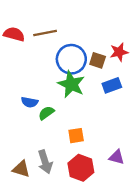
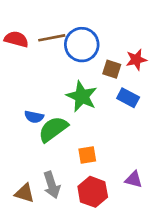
blue circle: (71, 59) -> (82, 45), moved
blue rectangle: (112, 85) -> (128, 98), turned 48
green semicircle: (46, 113) -> (53, 129), size x1.6

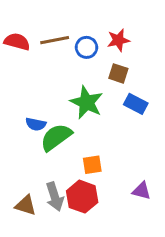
blue circle: (82, 45) -> (86, 47), size x0.6
red star: (136, 60) -> (118, 40), moved
red hexagon: (93, 192) -> (82, 197), moved

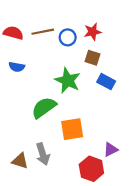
blue semicircle: (36, 124) -> (17, 67), moved
orange square: (92, 165) -> (72, 129), size x1.5
purple triangle: (142, 191) -> (111, 150), turned -42
red hexagon: (82, 197) -> (91, 169), moved

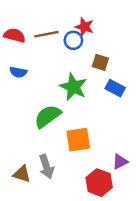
red star: (93, 32) -> (84, 27), moved, turned 30

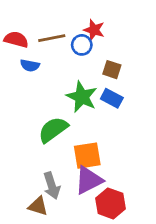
blue semicircle: (18, 72) -> (30, 65), moved
blue rectangle: (115, 88) -> (112, 98), moved
purple triangle: (120, 162) -> (89, 180), moved, size x1.6
brown triangle: (22, 174) -> (38, 206), moved

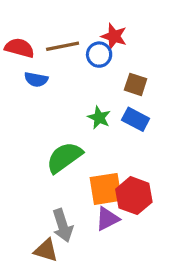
green star: (82, 97) -> (99, 118), size x0.6
purple triangle: (89, 180) -> (107, 219), size x0.7
red hexagon: (110, 203) -> (134, 196), moved

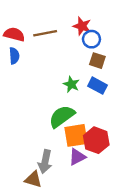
blue circle: (99, 55) -> (91, 39), moved
blue semicircle: (36, 79) -> (14, 56), moved, turned -105
green semicircle: (64, 157) -> (62, 116), moved
gray arrow: (63, 225) -> (45, 162), turned 30

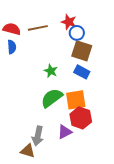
brown square: (97, 61) -> (82, 51), size x1.5
green star: (71, 84) -> (51, 71), moved
orange square: (76, 135) -> (76, 100), moved

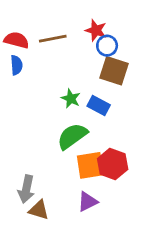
blue rectangle: (82, 72) -> (99, 106), moved
orange square: (76, 100) -> (90, 165), moved
purple triangle: (65, 132) -> (88, 202), moved
gray arrow: (38, 136) -> (26, 189), moved

